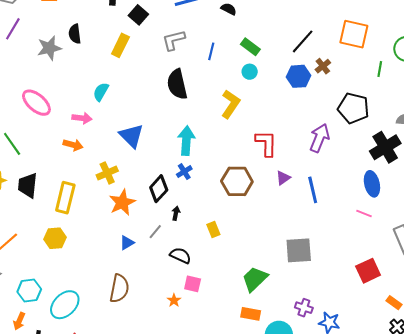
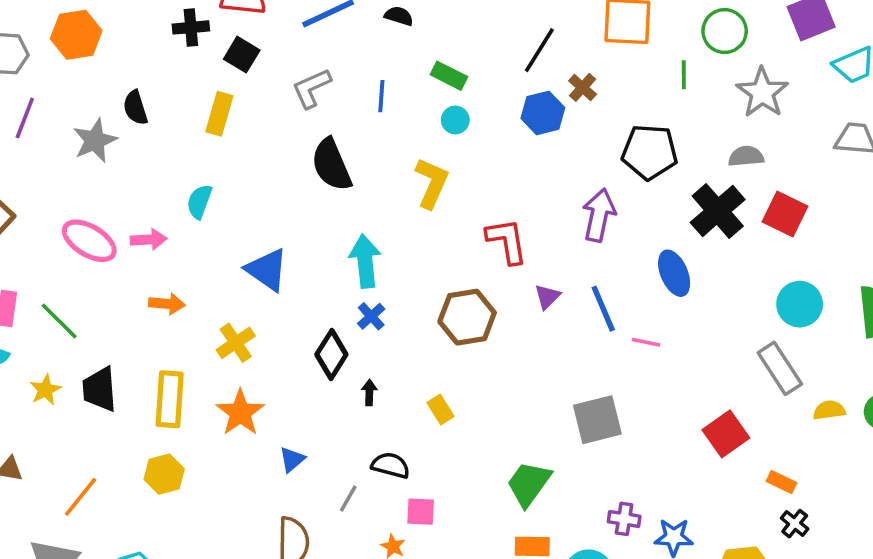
pink arrow: (82, 118) -> (149, 240), moved
blue ellipse: (372, 184) -> (674, 273), moved
orange star: (122, 203) -> (240, 413), moved
pink line: (364, 214) -> (646, 342), moved
gray line: (155, 232) -> (348, 499), moved

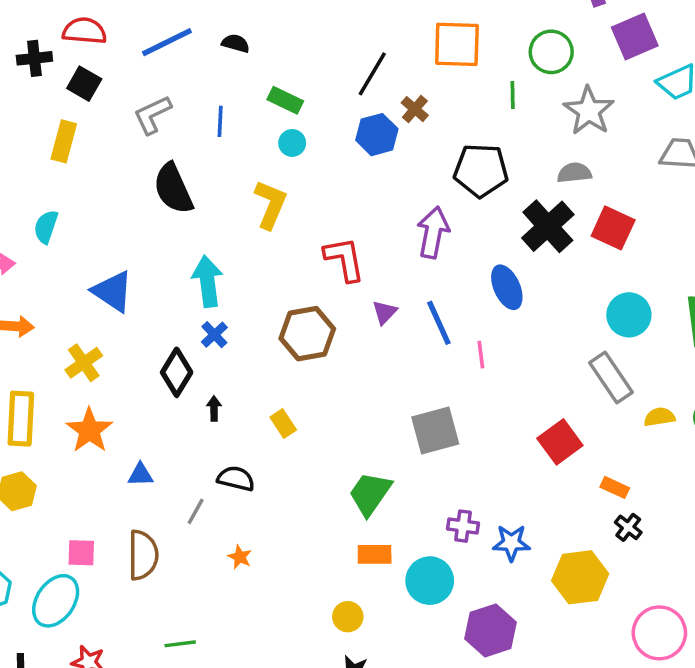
pink line: (646, 342) -> (481, 355), turned 72
blue triangle: (292, 460) -> (141, 475), turned 40
pink square: (421, 512) -> (81, 553), moved

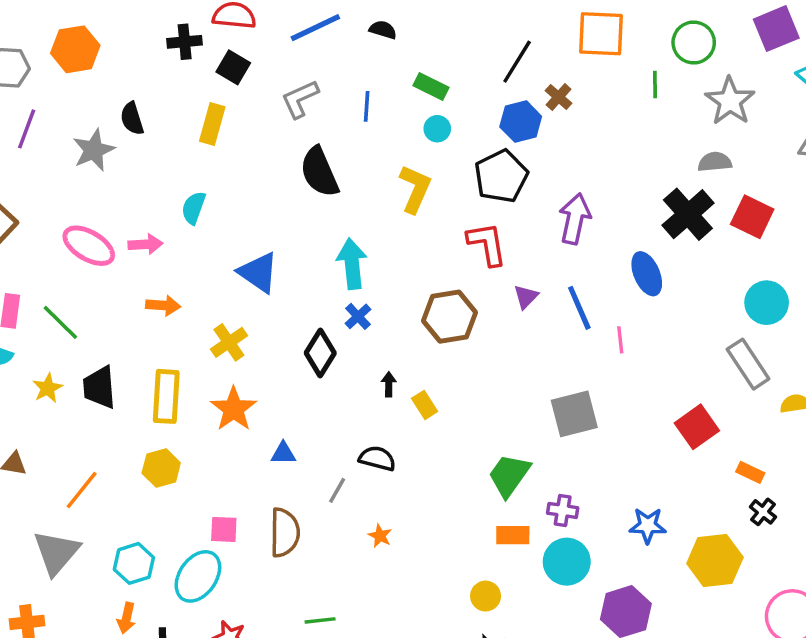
black pentagon: (481, 170) -> (501, 176), moved, turned -30
black arrow: (214, 408) -> (389, 384), moved
purple cross: (463, 526) -> (563, 510), moved

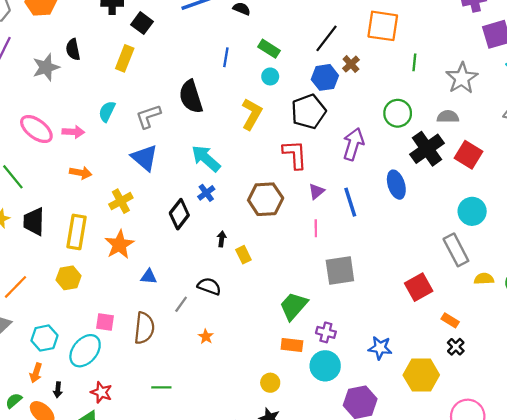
green circle: (694, 43) -> (398, 113), moved
gray L-shape: (300, 99) -> (148, 116), moved
cyan arrow: (352, 264) -> (206, 158), turned -48
pink line: (620, 340) -> (316, 228), moved

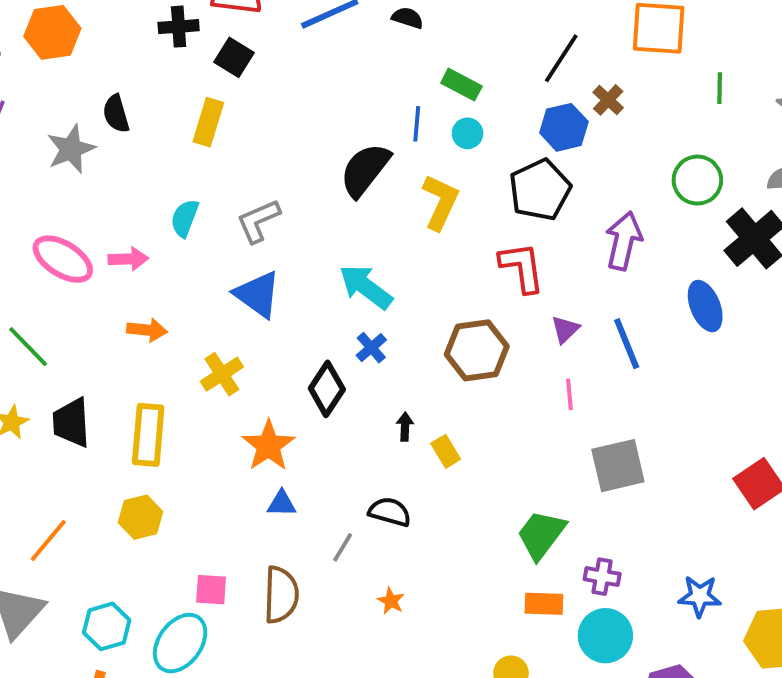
blue line: (226, 57) -> (417, 124), moved
black semicircle: (191, 97) -> (365, 170), moved, turned 60
orange star: (119, 245) -> (268, 446), moved

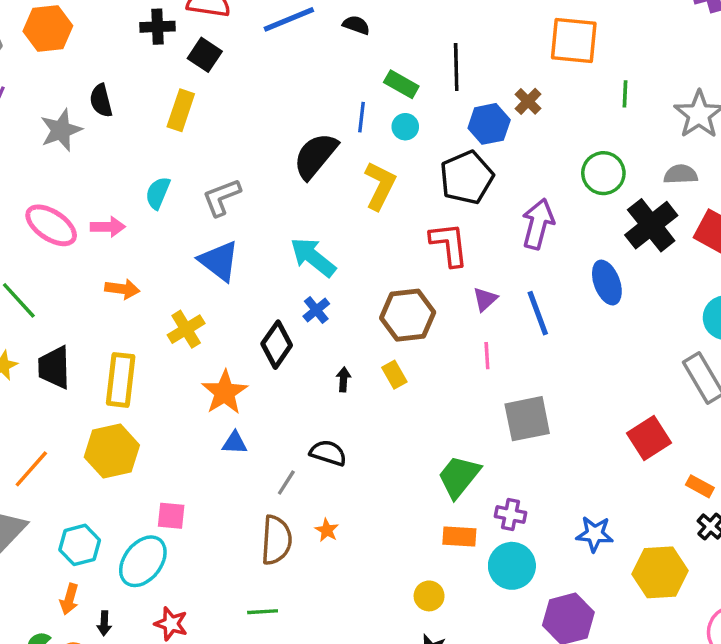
black line: (561, 58) -> (456, 67), moved, turned -36
yellow rectangle: (446, 451) -> (394, 375), moved
yellow hexagon: (141, 517) -> (112, 451), size x1.4
brown semicircle: (281, 595) -> (276, 540), moved

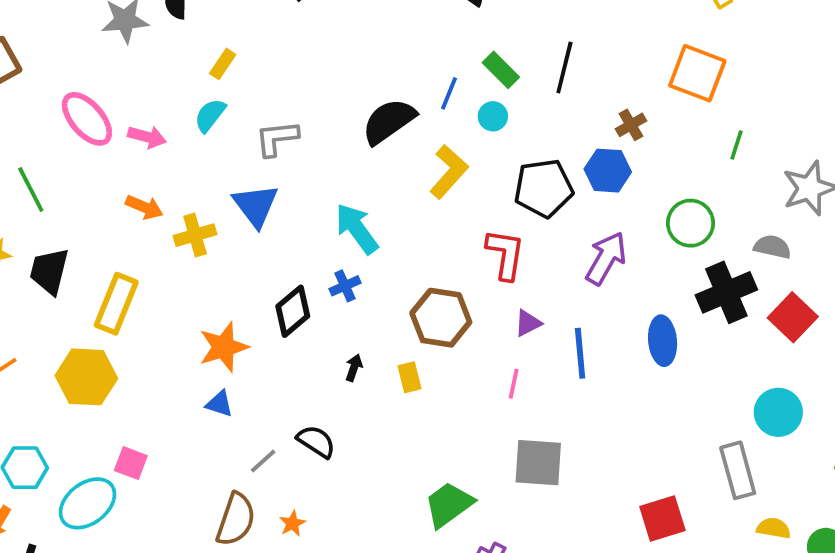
yellow rectangle: (181, 110) -> (223, 64), moved, size x0.7
blue hexagon: (489, 124) -> (608, 171), moved
yellow cross: (186, 329) -> (195, 235), moved

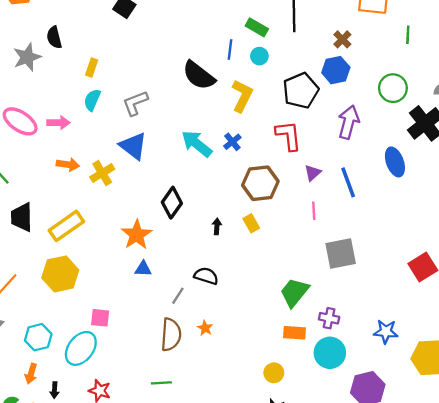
black semicircle: (389, 121) -> (199, 75), turned -92
blue cross: (345, 286) -> (232, 142), moved
yellow rectangle: (116, 304) -> (66, 226), turned 48

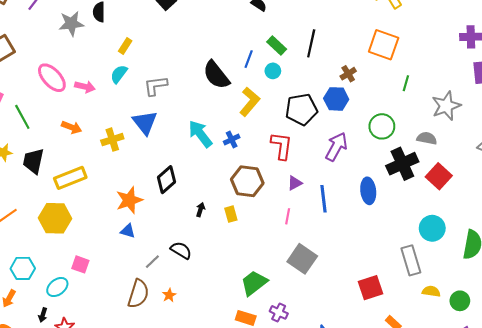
orange arrow: (68, 165) -> (72, 127), moved
gray square: (341, 254) -> (302, 259), turned 32
cyan ellipse: (81, 348) -> (57, 287), size x0.7
black arrow: (54, 390) -> (43, 315), moved

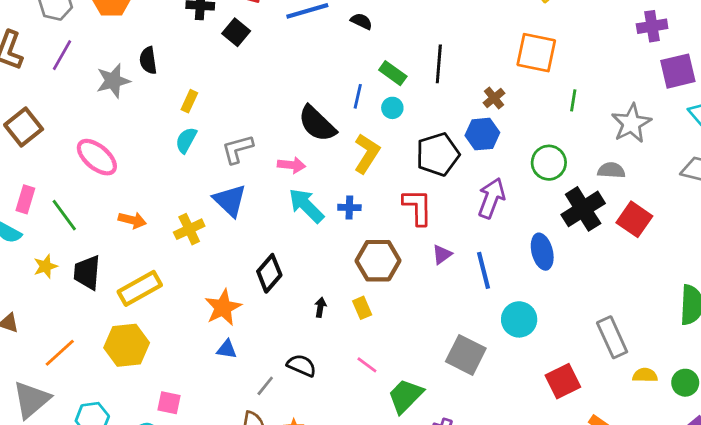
pink arrow: (85, 87) -> (292, 165), moved
blue cross: (232, 140) -> (349, 207), turned 35
pink line: (288, 216) -> (367, 365), moved, turned -56
cyan circle: (432, 228) -> (519, 319), moved

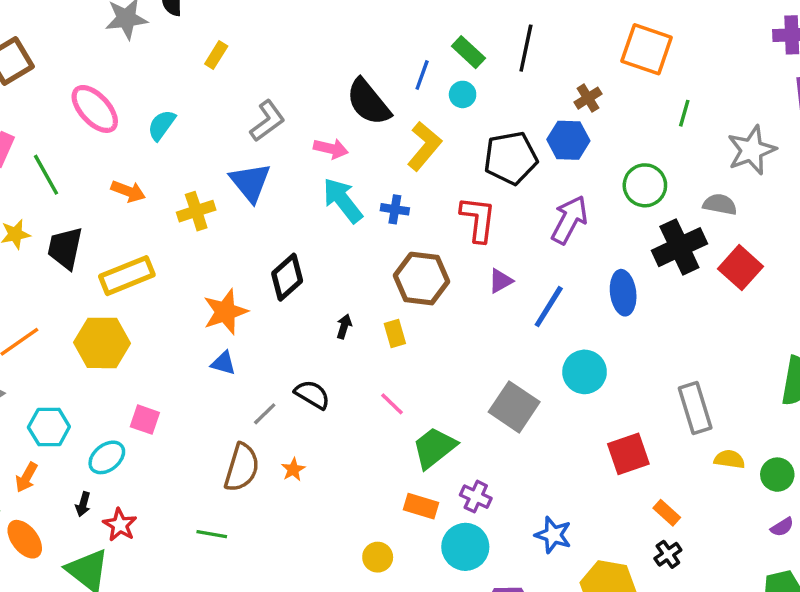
cyan semicircle: (186, 140) -> (162, 125), moved
gray L-shape: (237, 149) -> (267, 121), turned 152
blue line: (484, 270) -> (549, 307), turned 39

